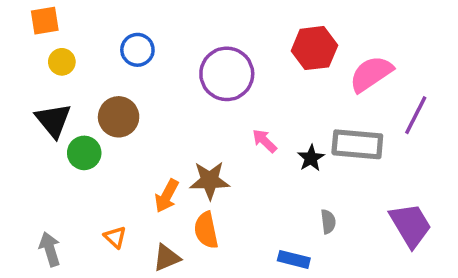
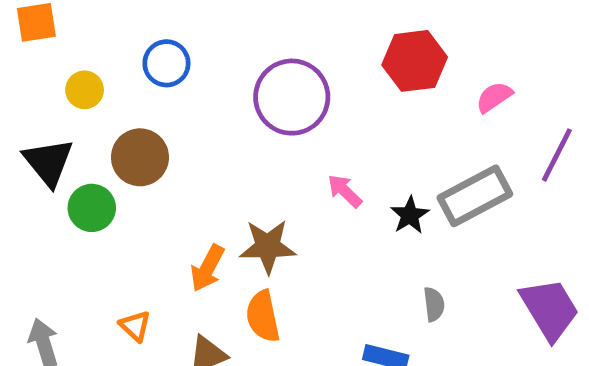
yellow circle: (62, 62) -> (85, 90), moved
pink semicircle: (371, 74) -> (494, 97), size x0.6
gray rectangle: (357, 144) -> (475, 196), turned -33

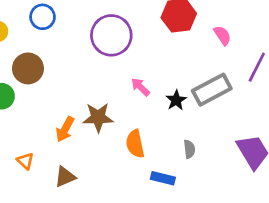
pink semicircle: (494, 97) -> (222, 35), turned 90
orange semicircle: (263, 316) -> (135, 144), moved

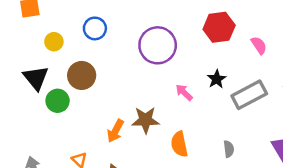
black star: (176, 100) -> (217, 79), moved

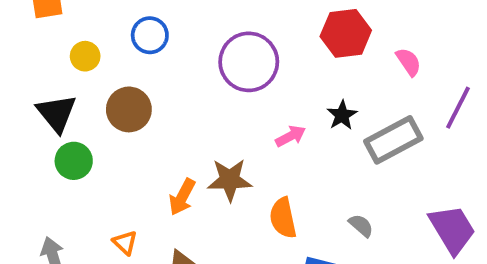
pink arrow: (184, 92) -> (291, 136), turned 108
green circle: (58, 101) -> (74, 161), moved
gray semicircle: (229, 149) -> (361, 226), turned -42

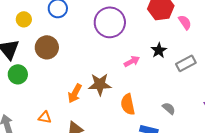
pink semicircle: (409, 62) -> (185, 22), moved
gray rectangle: (393, 140) -> (186, 63), size x0.7
orange triangle: (125, 243) -> (45, 117), turned -32

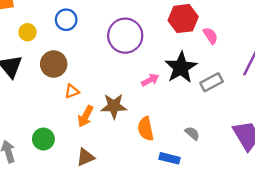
black star: (159, 50) -> (181, 67), size x1.8
green circle: (18, 74) -> (43, 139), moved
orange triangle: (45, 117) -> (72, 91), moved, turned -32

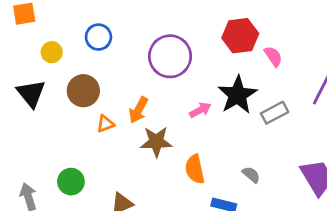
orange arrow: (85, 116) -> (138, 110), moved

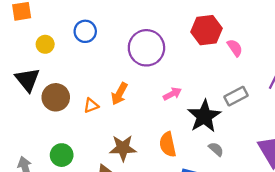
brown circle: (83, 91) -> (56, 97), moved
black star: (237, 95) -> (204, 116), moved
brown star: (156, 142) -> (123, 148), moved

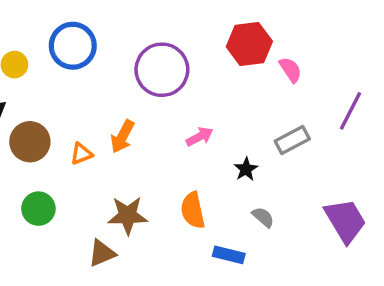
blue circle: (85, 31) -> (73, 46), size x1.4
black star: (204, 116) -> (246, 169), size x0.5
green circle: (62, 155) -> (38, 209), moved

